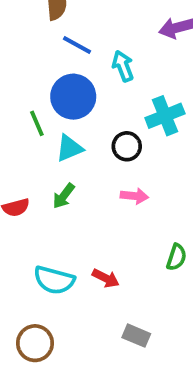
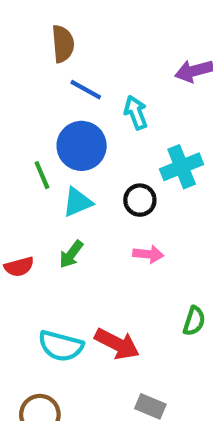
red arrow: (106, 278) -> (117, 344), size x1.5

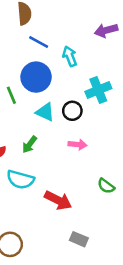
cyan triangle: (77, 202) -> (45, 112), moved, turned 48
green semicircle: (194, 321) -> (106, 186), turned 108
cyan semicircle: (61, 346) -> (20, 180), moved

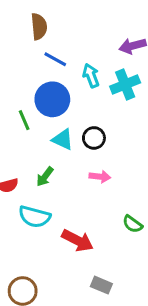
cyan cross: (98, 90) -> (125, 84), moved

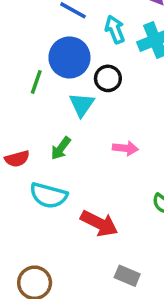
green line: (24, 120) -> (36, 82), turned 42
black circle: (94, 138) -> (108, 78), moved
cyan triangle: (63, 139) -> (82, 105), turned 40

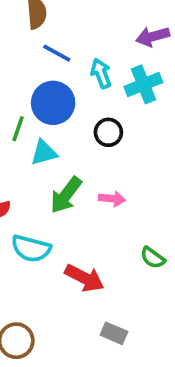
black circle: (108, 78) -> (108, 132), moved
cyan triangle: (82, 105) -> (44, 153), moved, turned 40
green arrow: (61, 148) -> (66, 195), moved, size x1.5

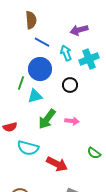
purple arrow: (153, 36) -> (79, 30), moved

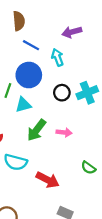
cyan cross: (89, 59) -> (87, 93), moved

